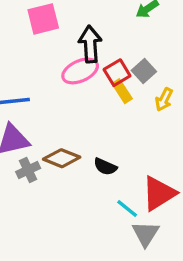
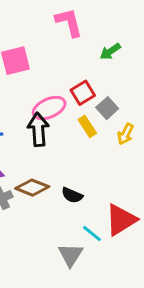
black arrow: (90, 44) -> (38, 129), moved
red square: (117, 73) -> (83, 93), moved
gray triangle: (146, 234) -> (71, 255), moved

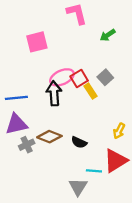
red square: (83, 93) -> (79, 78), moved
yellow arrow: (126, 134) -> (119, 131), moved
cyan line: (92, 233) -> (94, 171), turned -35

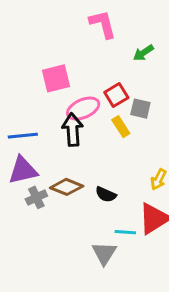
pink square: (37, 42) -> (56, 78), moved
gray square: (105, 77) -> (140, 109), turned -35
red square: (79, 78) -> (116, 95), moved

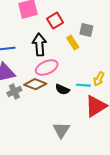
red square: (116, 95) -> (55, 21), moved
pink ellipse: (83, 109) -> (47, 67), moved
cyan line: (125, 232) -> (83, 85), moved

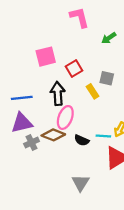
pink ellipse: (47, 67) -> (65, 117), turned -45

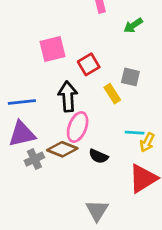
cyan line: (103, 136) -> (135, 133), moved

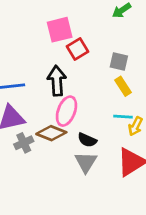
pink square: (53, 49) -> (60, 30), moved
yellow rectangle: (112, 94) -> (123, 86), moved
gray triangle: (97, 211) -> (86, 162), moved

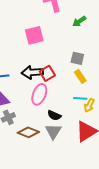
red square: (78, 49) -> (47, 73), moved
black arrow: (57, 81) -> (32, 72), turned -90
brown diamond: (51, 133) -> (28, 132), moved

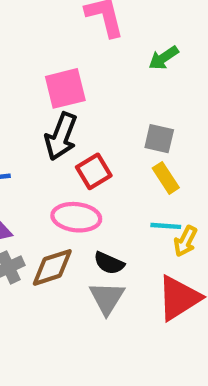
black arrow: (32, 72) -> (61, 136), moved, turned -65
pink ellipse: (39, 94) -> (76, 217), turned 75
brown diamond: (28, 132) -> (52, 267), moved, turned -40

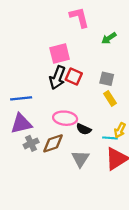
red square: (94, 171) -> (74, 77), moved, turned -35
cyan line: (166, 226) -> (110, 138), moved
black semicircle: (109, 263) -> (84, 129), moved

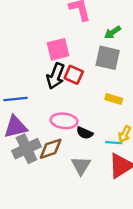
gray square: (107, 79) -> (108, 58), moved, size x1.5
yellow rectangle: (110, 98) -> (114, 99), turned -40
gray cross: (31, 143) -> (26, 149), size x1.6

